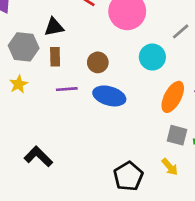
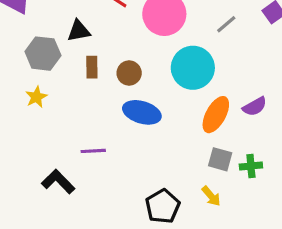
gray line: (181, 31) -> (226, 24), moved
brown rectangle: (55, 57) -> (92, 67), moved
cyan circle: (152, 57) -> (193, 68), size x1.4
purple line: (67, 89) -> (93, 151), moved

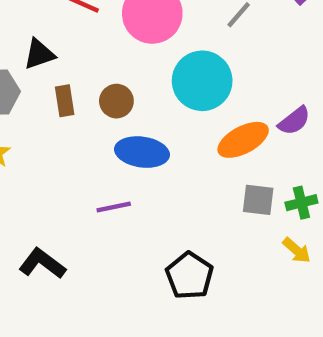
orange ellipse: (216, 115) -> (243, 140), turned 42
purple line: (93, 151) -> (114, 207), moved
yellow arrow: (211, 196) -> (297, 250), moved

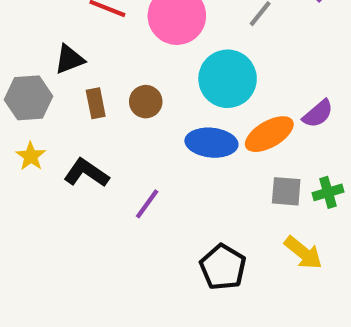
blue ellipse: (142, 152) -> (211, 143), moved
purple line: (114, 207) -> (147, 204), turned -40
yellow arrow: (297, 250) -> (303, 253), moved, size x1.4
black L-shape: (42, 264) -> (86, 173), moved

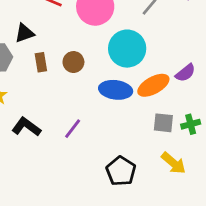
black L-shape: (86, 173) -> (26, 127), moved

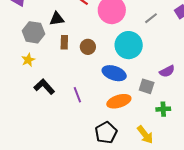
orange ellipse: (153, 85) -> (119, 101), moved
gray square: (163, 123) -> (147, 86), moved
purple line: (73, 129) -> (77, 95), turned -70

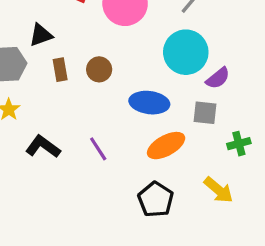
cyan circle: (129, 45) -> (186, 52), moved
purple semicircle: (167, 71) -> (218, 78), moved

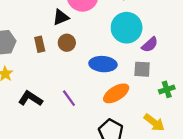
black triangle: (41, 35) -> (61, 17), moved

